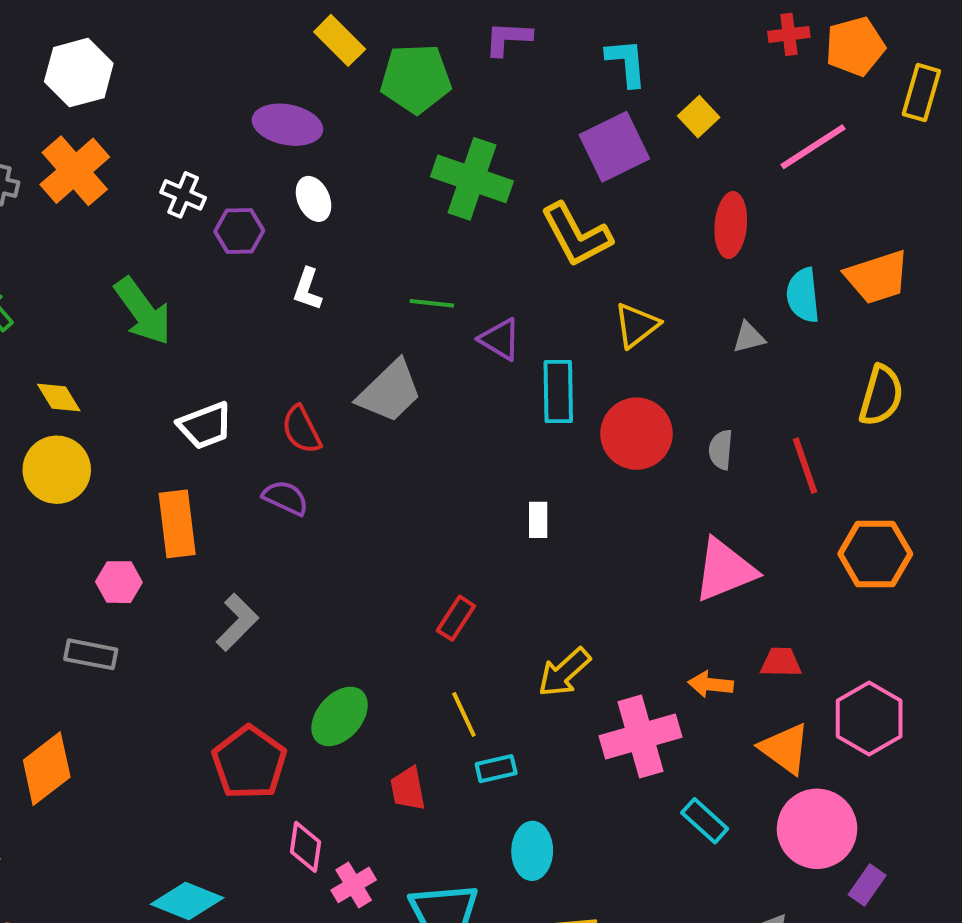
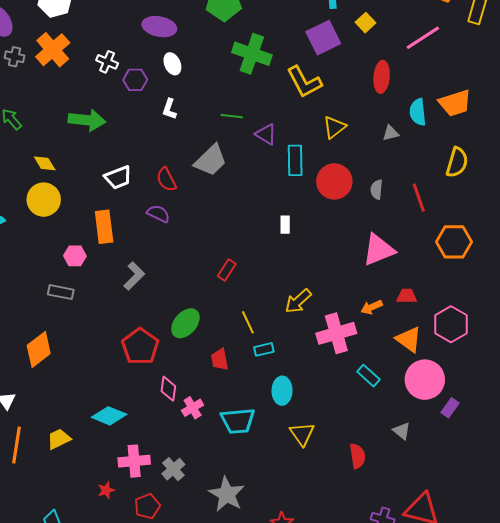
green arrow: (143, 311) -> (87, 120), turned -48
red rectangle: (456, 618) -> (227, 270), moved
orange arrow: (711, 684) -> (372, 307), turned -30

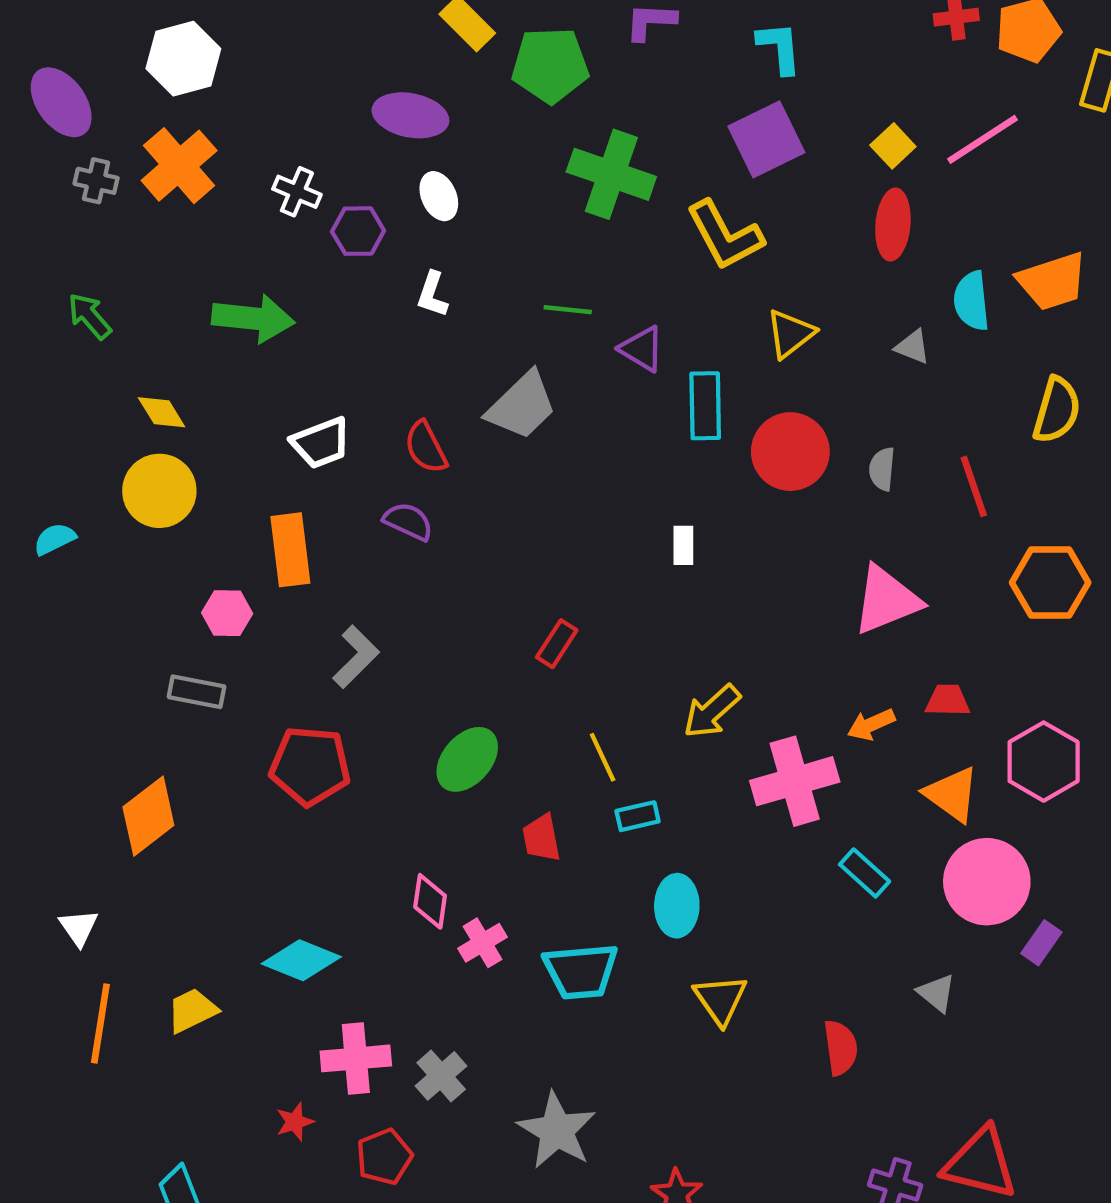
yellow square: (366, 23) -> (893, 146), moved
gray triangle: (391, 133) -> (913, 347), turned 36
red pentagon: (140, 346) -> (310, 766), moved, turned -30

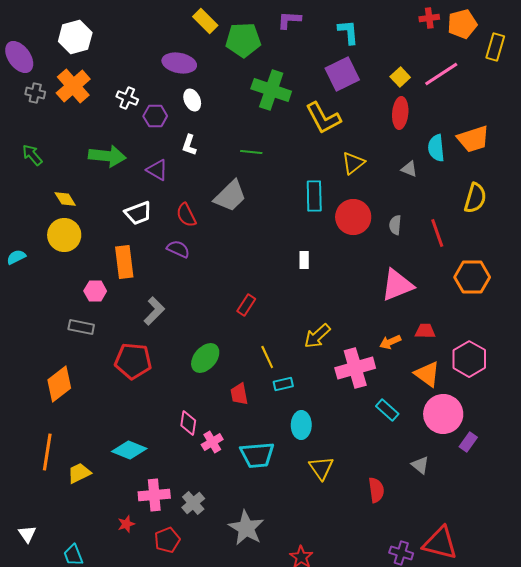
purple triangle: (642, 349) -> (157, 170), moved
white triangle: (79, 927) -> (27, 534), moved
orange line: (100, 1024) -> (47, 452), moved

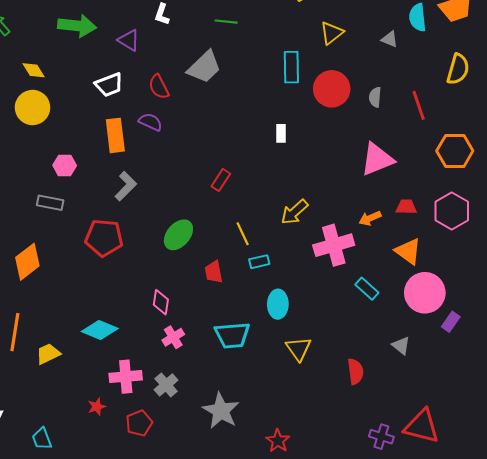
orange rectangle: (124, 262) -> (115, 135), moved
pink hexagon: (469, 359) -> (452, 211), moved
pink cross: (212, 442) -> (173, 337), moved

